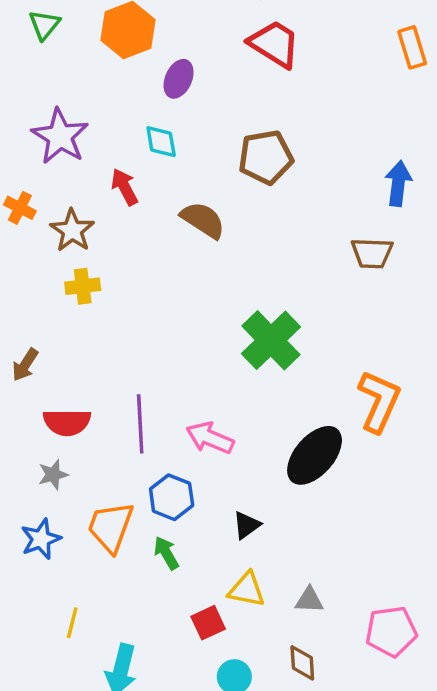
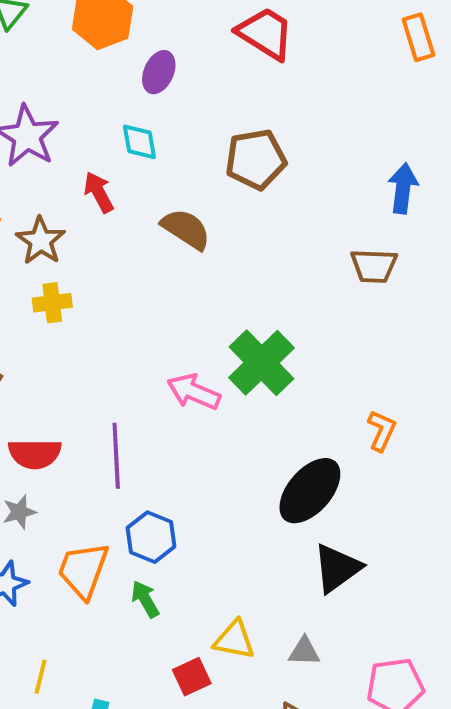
orange L-shape: (379, 401) -> (382, 431), size x0.6
pink arrow: (210, 438) -> (194, 392), moved
black triangle: (247, 525) -> (337, 568), moved, size x1.6

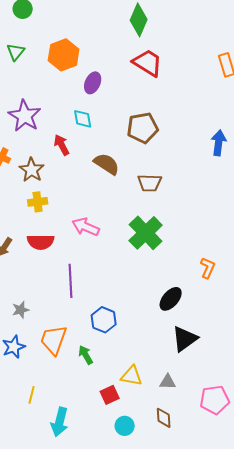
brown trapezoid: (374, 266) -> (150, 183), moved
pink arrow: (194, 392) -> (86, 227), moved
red semicircle: (35, 454) -> (41, 242), moved
black ellipse: (310, 491) -> (171, 299), size x0.7
blue hexagon: (151, 537) -> (104, 320), moved

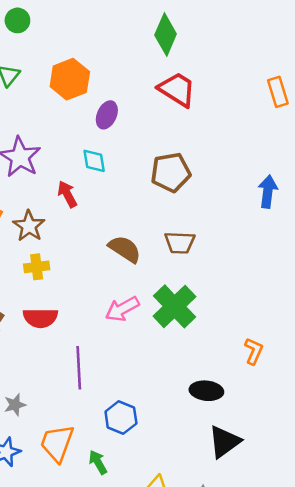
brown semicircle: (107, 164) -> (125, 249), moved
pink arrow: (86, 227) -> (122, 309), moved, turned -52
black ellipse: (171, 299) -> (206, 391), turned 55

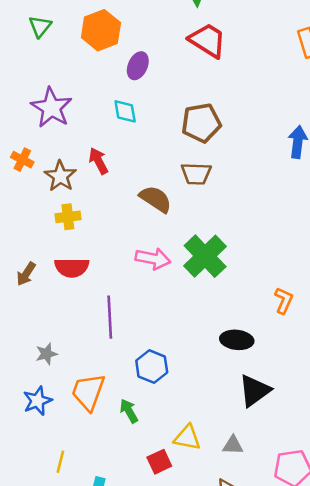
red arrow: (67, 194) -> (98, 161), moved
brown trapezoid: (180, 243) -> (196, 174), moved
pink arrow: (122, 309) -> (153, 259), turned -140

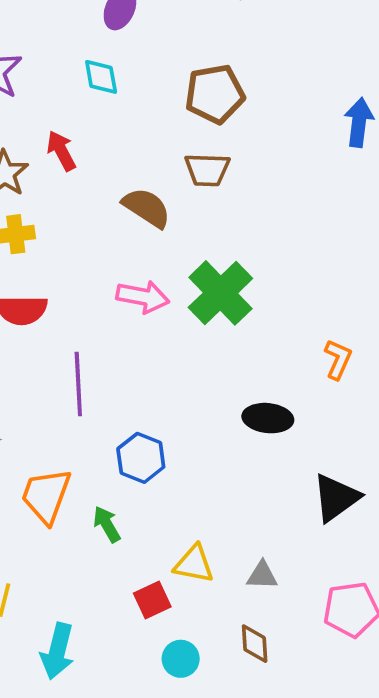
black triangle: (255, 391) -> (336, 498), moved

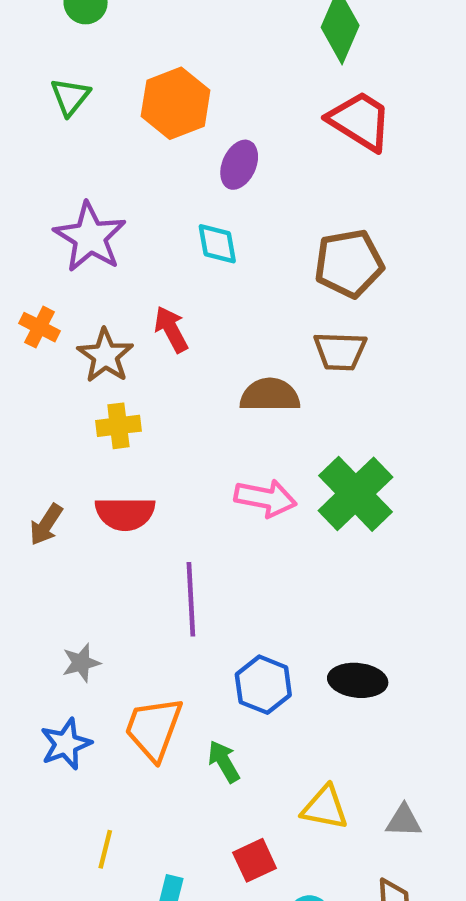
brown semicircle: (147, 208) -> (270, 395), turned -33
black ellipse: (268, 418) -> (358, 680), moved
red square: (152, 600) -> (255, 860), moved

